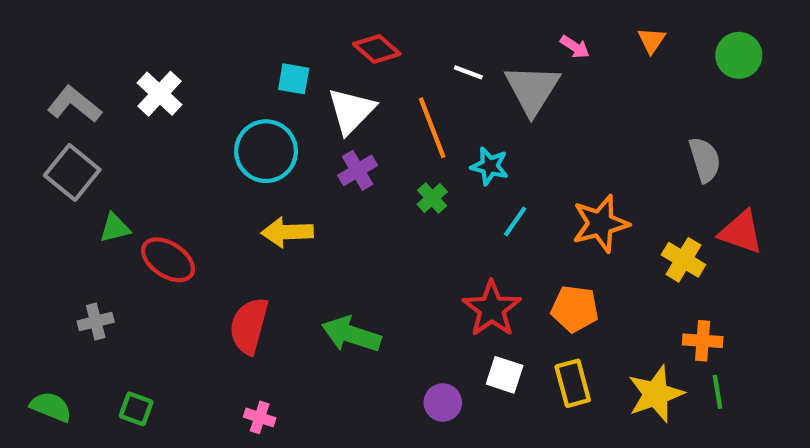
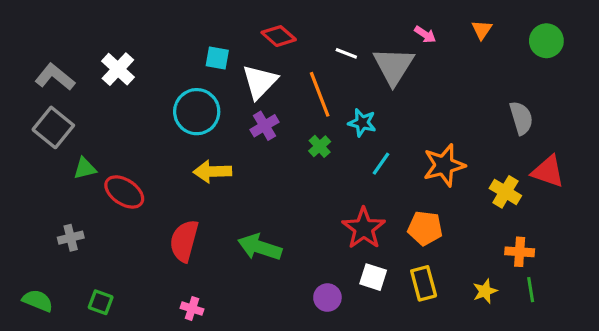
yellow star: (656, 394) -> (485, 291), size x0.6

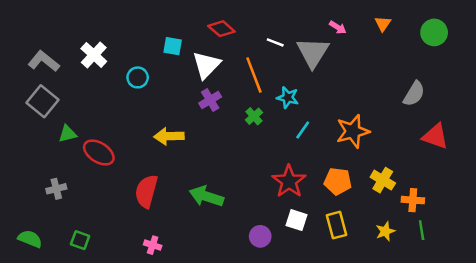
cyan circle: (197, 112) -> (138, 77), moved, size x0.6
gray semicircle: (521, 118) -> (414, 94), turned 48
yellow cross: (505, 192) -> (383, 180), moved

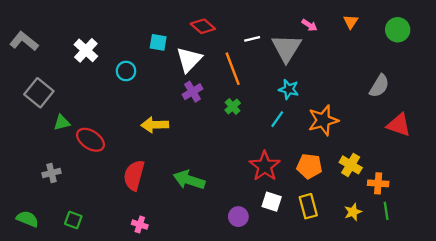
white line: (275, 42) -> (252, 39), turned -35
gray L-shape: (44, 61) -> (24, 41), moved
cyan star: (288, 97) -> (289, 89), moved

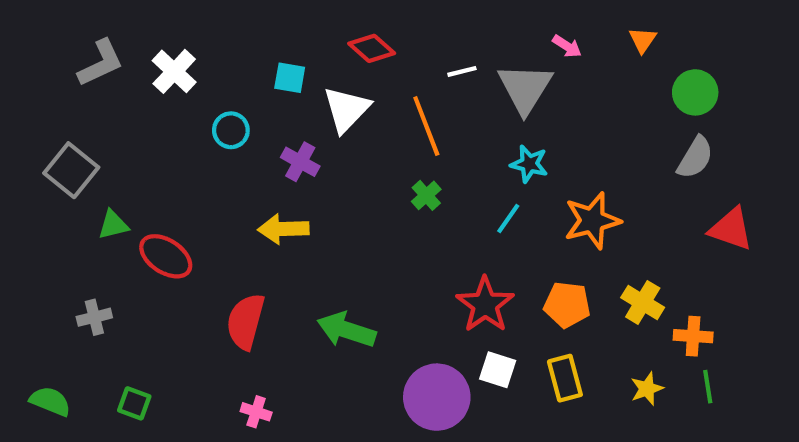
green circle: (398, 30) -> (695, 92), moved
gray L-shape: (24, 41) -> (101, 63), moved, turned 116
white cross: (86, 50) -> (174, 71), moved
purple cross: (192, 92) -> (300, 162), moved, turned -30
purple circle: (238, 217) -> (437, 397), size x1.8

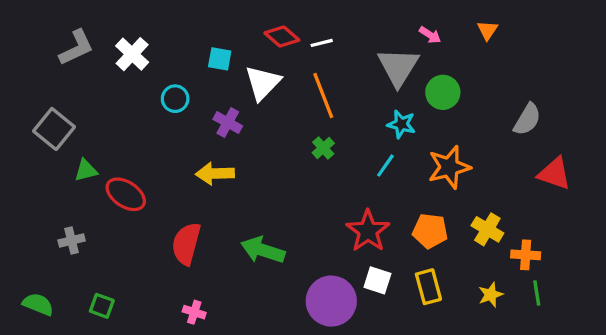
white line: (462, 71) -> (322, 43), moved
green circle: (695, 92) -> (443, 92), moved

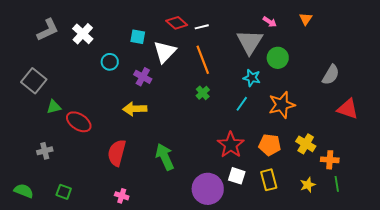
green arrow: (263, 250) -> (165, 157), turned 48

